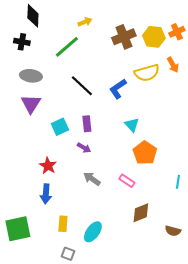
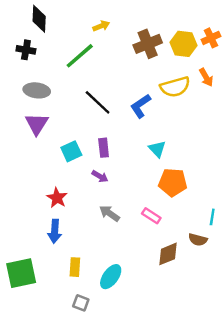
orange pentagon: (145, 153) -> (173, 182), turned -30
brown semicircle: (173, 231) -> (198, 240), moved

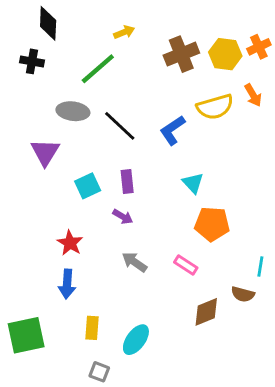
gray ellipse: (37, 90) -> (73, 111), moved

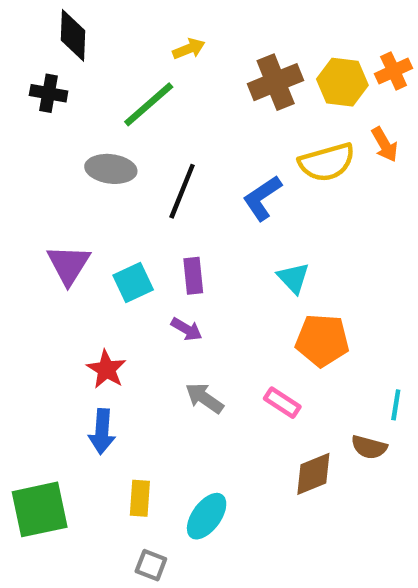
black line: (120, 126) -> (182, 191), turned 69
purple triangle: (45, 152) -> (69, 265), moved

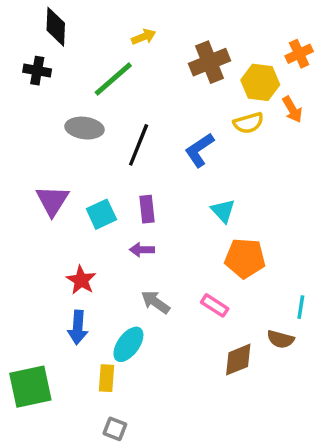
yellow hexagon: (342, 82) -> (260, 82), moved
yellow semicircle: (327, 162) -> (248, 123), size x0.7
purple arrow: (187, 329) -> (142, 250), turned 150
cyan ellipse: (207, 516) -> (128, 344), moved

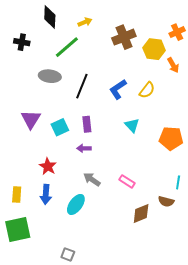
black diamond: (56, 27) -> (50, 17), moved
yellow semicircle: (248, 123) -> (147, 90), moved, turned -36
orange pentagon: (245, 258) -> (171, 138), moved
yellow rectangle: (106, 378) -> (17, 194), moved

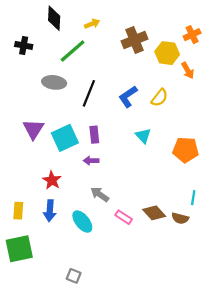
cyan square: (60, 127) -> (65, 138), size x1.4
pink rectangle: (127, 181) -> (124, 217), moved
cyan ellipse: (76, 204) -> (82, 222), turned -75
brown diamond: (141, 213) -> (154, 213), moved, turned 70

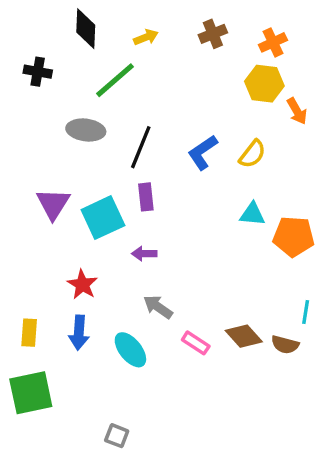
orange cross: (192, 35) -> (273, 42), moved
brown cross: (135, 40) -> (213, 34), moved, size x0.7
purple rectangle: (94, 135) -> (146, 197), moved
cyan triangle: (143, 136) -> (252, 214), moved, turned -42

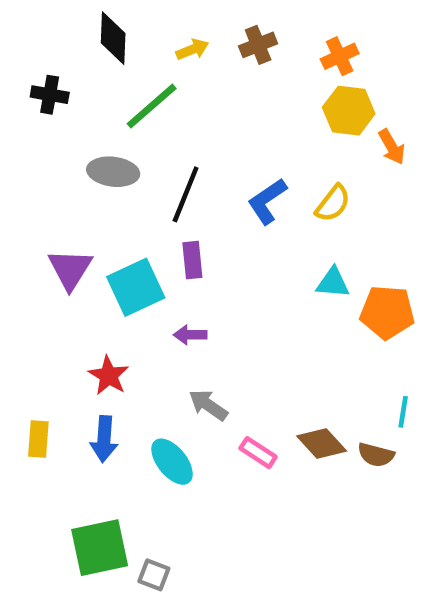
brown cross: (213, 34) -> (258, 45), moved
orange cross: (273, 42) -> (340, 56), moved
green square: (31, 393) -> (100, 548), moved

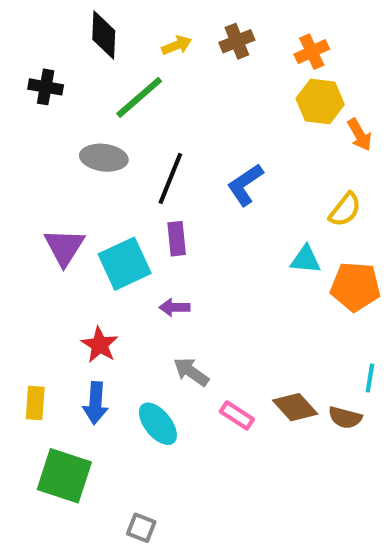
yellow semicircle: (333, 203) -> (345, 210), moved
green square: (100, 548) -> (64, 476), moved, turned 30

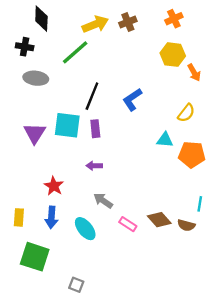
black diamond: (104, 35) -> (41, 19), moved
yellow arrow: (177, 45) -> (95, 24), size x1.6
orange cross: (312, 52) -> (174, 19), moved
gray ellipse: (104, 158) -> (36, 78), moved
cyan square: (125, 264) -> (67, 125), moved, turned 32

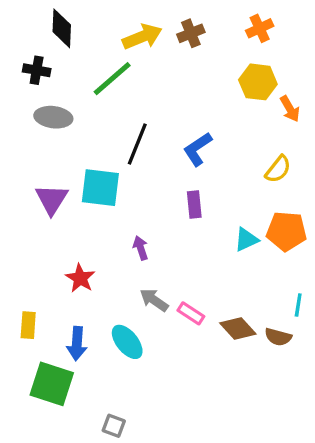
purple rectangle: (95, 129) -> (194, 204), moved
cyan triangle: (165, 140) -> (246, 240), moved, turned -30
purple arrow: (94, 166) -> (141, 248), turned 72
blue arrow: (52, 217) -> (77, 344), moved
pink rectangle: (128, 224) -> (191, 313), moved

